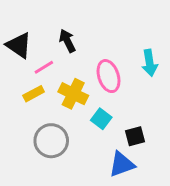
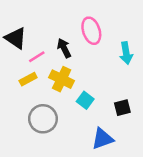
black arrow: (67, 41) -> (64, 48), moved
pink ellipse: (109, 76) -> (91, 31), moved
black square: (135, 136) -> (122, 108), moved

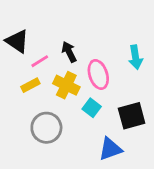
pink ellipse: (91, 31) -> (98, 74), moved
black square: (122, 108) -> (132, 116), size x1.5

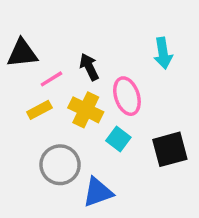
black triangle: (17, 41) -> (22, 53), turned -40
cyan arrow: (136, 57) -> (163, 53), moved
blue triangle: (110, 149) -> (98, 192), moved

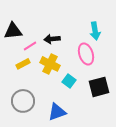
black arrow: (89, 67) -> (52, 39), turned -70
pink ellipse: (127, 96) -> (86, 54), moved
gray circle: (60, 165) -> (23, 101), moved

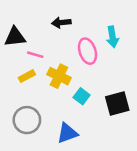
black arrow: (52, 39) -> (61, 23), moved
pink line: (30, 46) -> (35, 55), turned 48
pink ellipse: (86, 54) -> (88, 51), moved

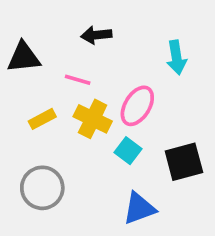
pink ellipse: (88, 51) -> (137, 106), moved, turned 50
pink line: (35, 55) -> (78, 80), moved
blue triangle: (67, 133) -> (139, 208), moved

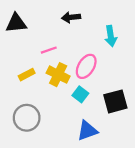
black arrow: (96, 35) -> (71, 17), moved
black triangle: (24, 57) -> (16, 23), moved
pink line: (78, 80) -> (49, 50), turned -35

